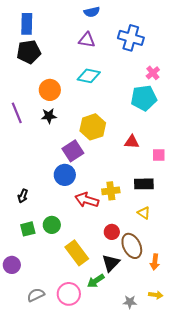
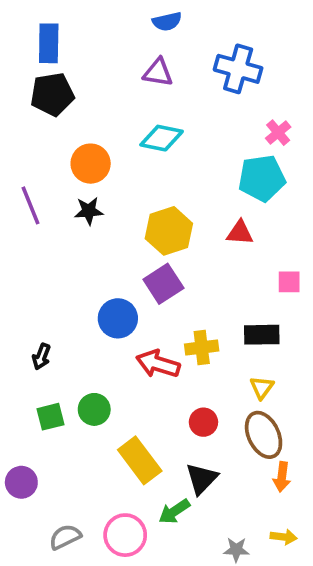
red triangle: (132, 142) -> (240, 233), moved
purple square: (73, 151) -> (163, 284), moved
yellow triangle: (144, 213) -> (262, 388), turned 32
brown ellipse: (132, 246) -> (264, 435), moved

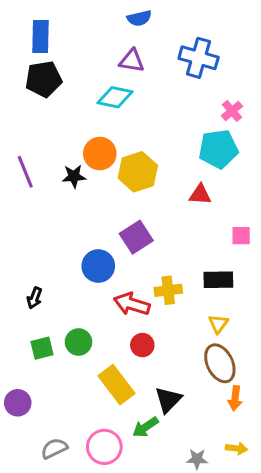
cyan diamond: (162, 138) -> (115, 97), moved
orange circle: (91, 164) -> (100, 154), moved
yellow hexagon: (169, 231) -> (138, 172), moved
red circle: (203, 422) -> (142, 345), moved

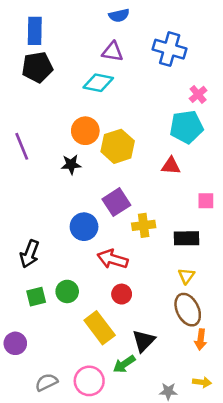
black star: (74, 176) -> (71, 164), moved
yellow cross: (168, 290) -> (144, 225), moved
black arrow: (34, 298) -> (30, 254), size x1.5

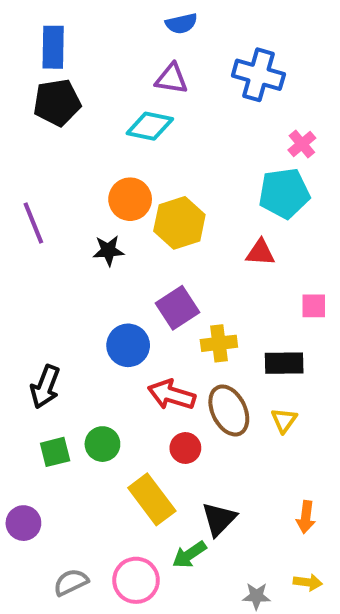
brown ellipse: (188, 310) -> (229, 410), moved

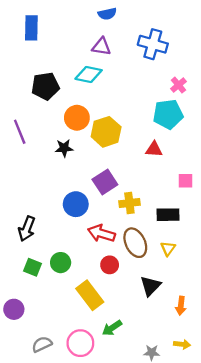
black pentagon: (57, 102) -> (45, 86), moved
green square: (55, 452) -> (33, 267), turned 36
black triangle: (219, 519) -> (150, 286), moved

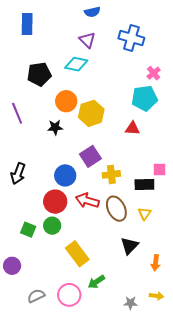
purple triangle: (101, 47) -> (87, 40), turned 36
pink square: (186, 181) -> (160, 169), moved
black arrow: (27, 229) -> (18, 173), moved
red circle: (110, 265) -> (55, 202), moved, size x1.5

